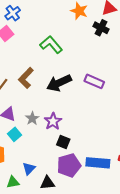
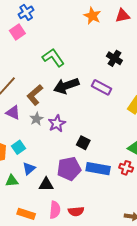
black cross: (101, 28) -> (114, 58), moved
green L-shape: (51, 45) -> (53, 58), moved
brown L-shape: (26, 78) -> (35, 95), moved
cyan square: (14, 134) -> (18, 147), moved
black square: (63, 142) -> (83, 143), moved

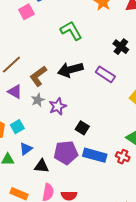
green L-shape: (53, 58) -> (71, 31), moved

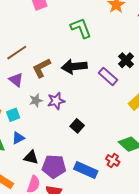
black cross: (121, 47) -> (126, 60), moved
gray star: (38, 100) -> (36, 100), moved
purple pentagon: (66, 153) -> (54, 166), moved
blue rectangle: (95, 155) -> (86, 170), moved

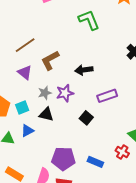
black arrow: (74, 66) -> (84, 70), moved, size x0.7
purple rectangle: (108, 76) -> (107, 96), moved, turned -60
black triangle: (31, 157) -> (46, 114), moved
blue rectangle: (86, 170) -> (95, 162), size x0.7

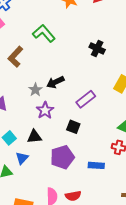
brown L-shape: (50, 60) -> (15, 57), moved
gray star: (45, 93) -> (35, 90), moved
purple pentagon: (63, 159) -> (62, 157), moved

